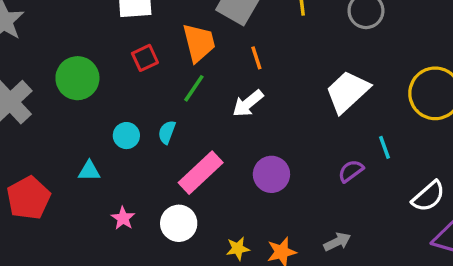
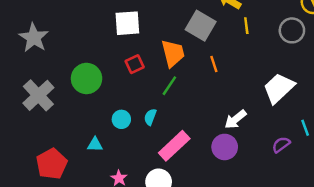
white arrow: (248, 103) -> (235, 119), moved

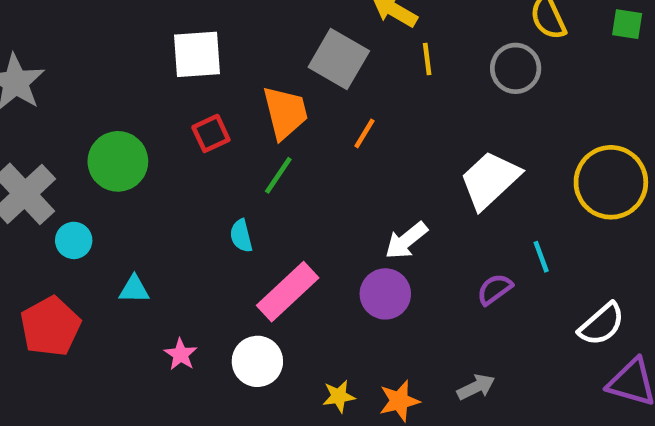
orange line: (214, 64) -> (364, 133), turned 49
cyan semicircle: (150, 117) -> (241, 236), turned -35
cyan circle: (121, 119) -> (74, 240), moved

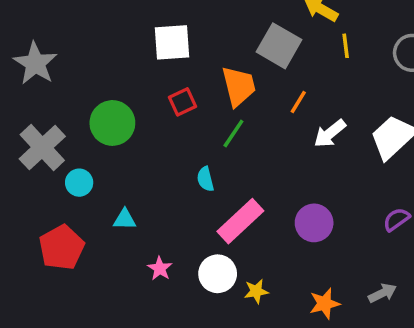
white arrow: (406, 240) -> (330, 133), moved
yellow star: (339, 396) -> (256, 291), moved

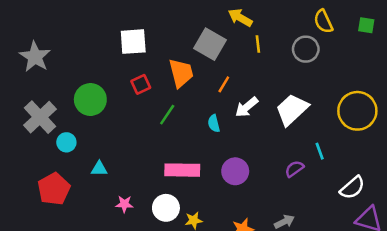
green line: (233, 133) -> (167, 115), moved
cyan semicircle: (205, 179) -> (214, 123), moved
pink rectangle: (240, 221) -> (182, 170), turned 44
pink star: (160, 269) -> (124, 204), turned -30

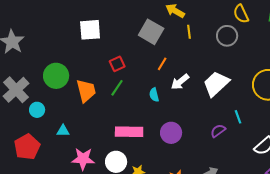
orange trapezoid: (181, 73) -> (86, 91), moved
red square: (141, 84) -> (117, 64), moved
pink star: (124, 204) -> (83, 159), size x1.6

